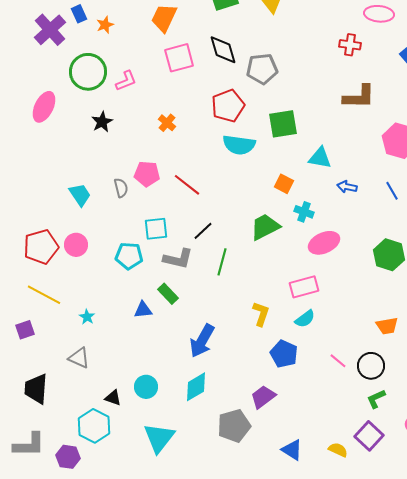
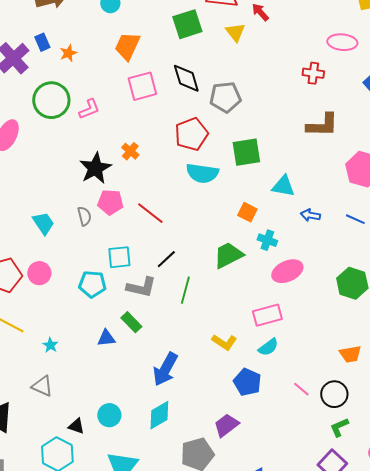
black star: (102, 122) -> (95, 168), moved, size x1.5
blue line: (392, 191) -> (355, 219), turned -36
yellow L-shape: (261, 314) -> (224, 342), turned 105

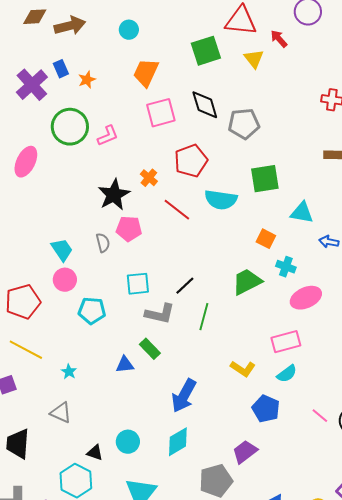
red pentagon: (191, 134) -> (191, 161), moved
red line: (150, 213) -> (177, 210), moved
pink circle: (39, 273) -> (65, 280), moved
cyan pentagon: (92, 284) -> (92, 311), moved

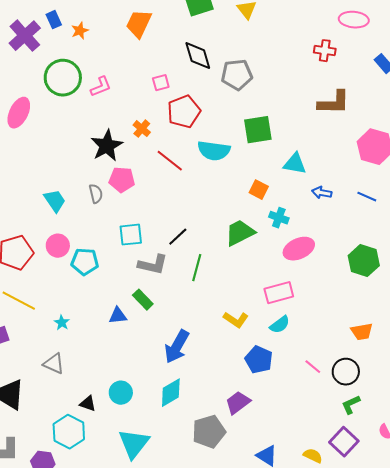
pink square: (161, 113) -> (161, 83), moved, size x0.6
pink circle: (65, 280) -> (58, 246), moved

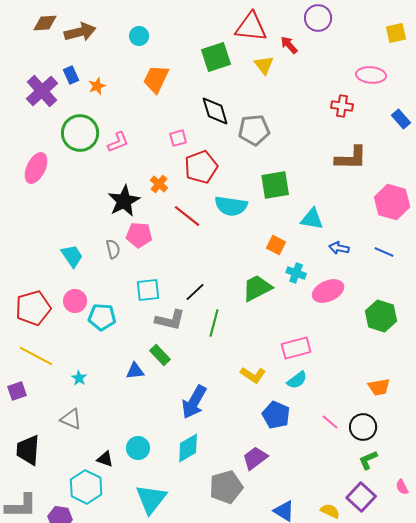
pink ellipse: (299, 249) -> (328, 291), moved

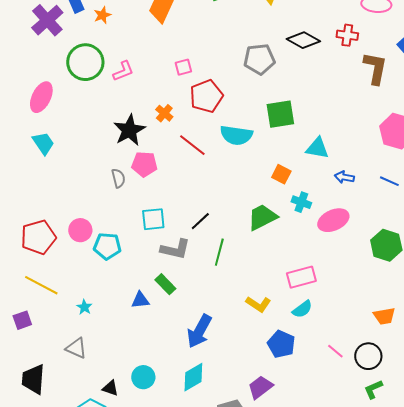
black diamond: (215, 111) -> (303, 40), moved, turned -44
brown L-shape: (351, 158) -> (375, 68), moved, turned -80
cyan trapezoid: (72, 256) -> (43, 143), moved

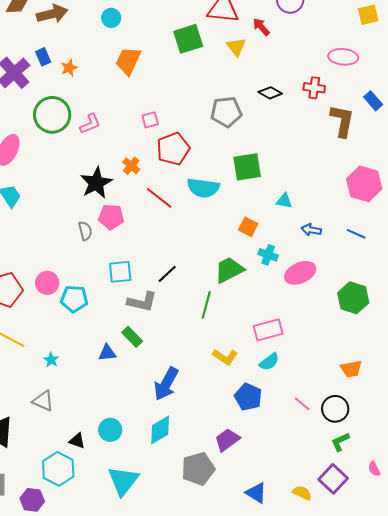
black diamond: (303, 40) -> (270, 93), size x0.7
cyan triangle: (317, 148) -> (284, 201), size x0.7
green line: (219, 252) -> (206, 305), moved

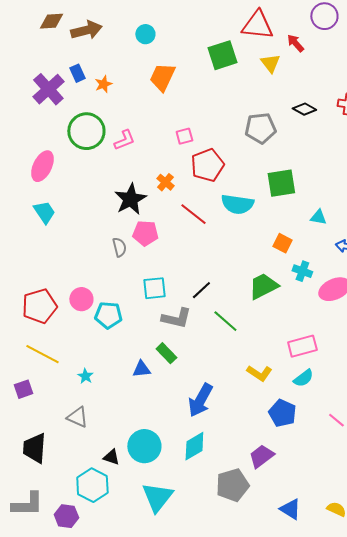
green line: (206, 305) -> (225, 321), moved, turned -64
cyan circle: (110, 430) -> (144, 446), size x1.4

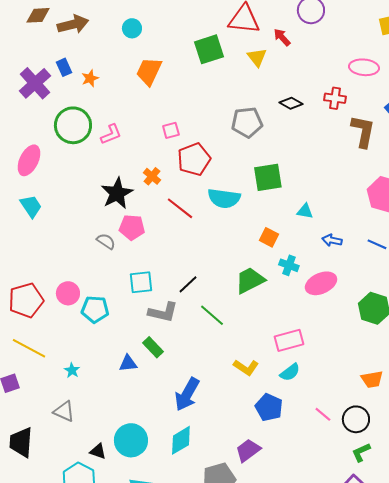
gray semicircle: (119, 247) -> (106, 241), turned -42

